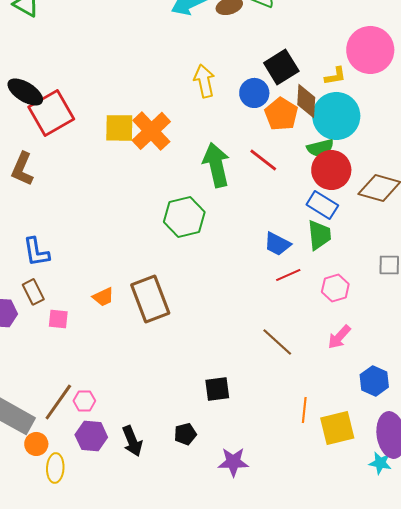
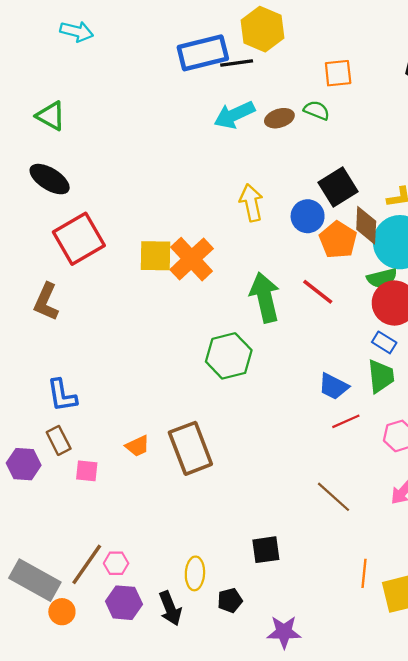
black ellipse: (25, 92) -> (50, 179), moved
blue rectangle: (322, 205) -> (384, 342), size x0.7
yellow ellipse: (55, 468) -> (195, 573), moved

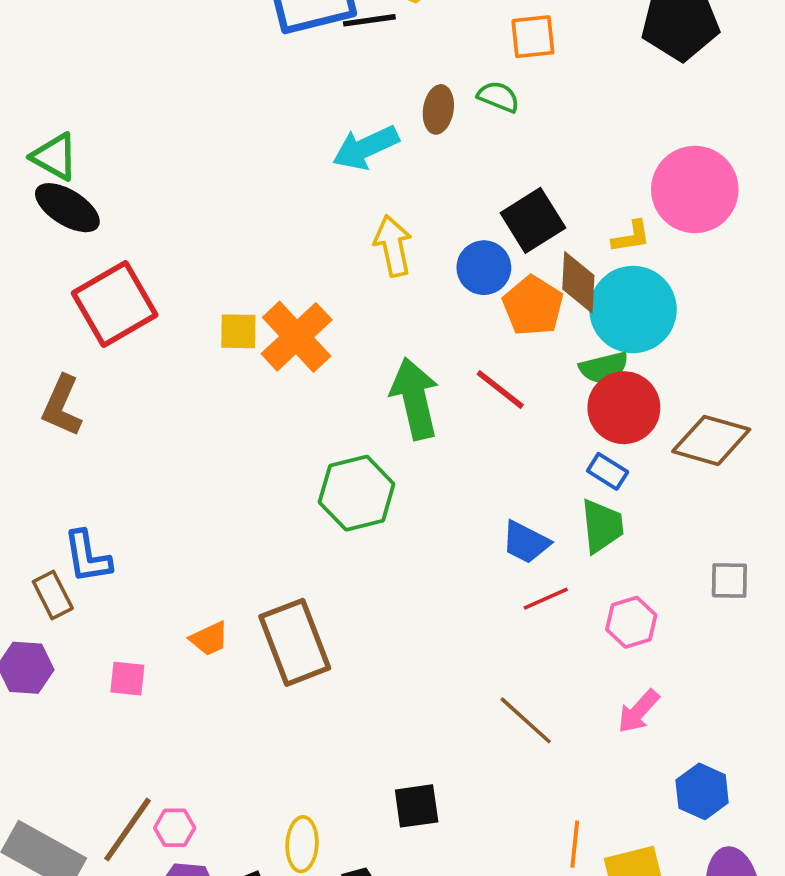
cyan arrow: (234, 115) -> (366, 148), moved
green triangle: (51, 116) -> (55, 157), moved
brown ellipse: (279, 118) -> (438, 109), turned -64
yellow square: (155, 256) -> (238, 331), size x0.7
brown rectangle: (59, 440) -> (53, 595), moved

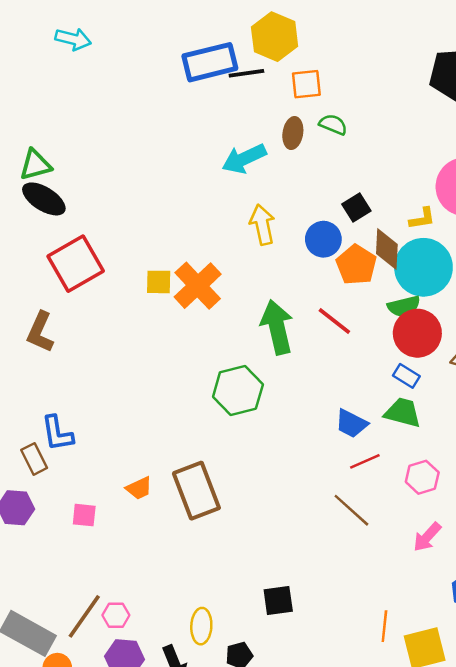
orange square: (533, 37) -> (306, 84), moved
green triangle: (55, 157) -> (35, 165), turned -44
black square: (533, 220) -> (356, 207), size x0.7
green trapezoid: (602, 526) -> (403, 413), turned -69
brown line: (526, 720) -> (351, 510), moved

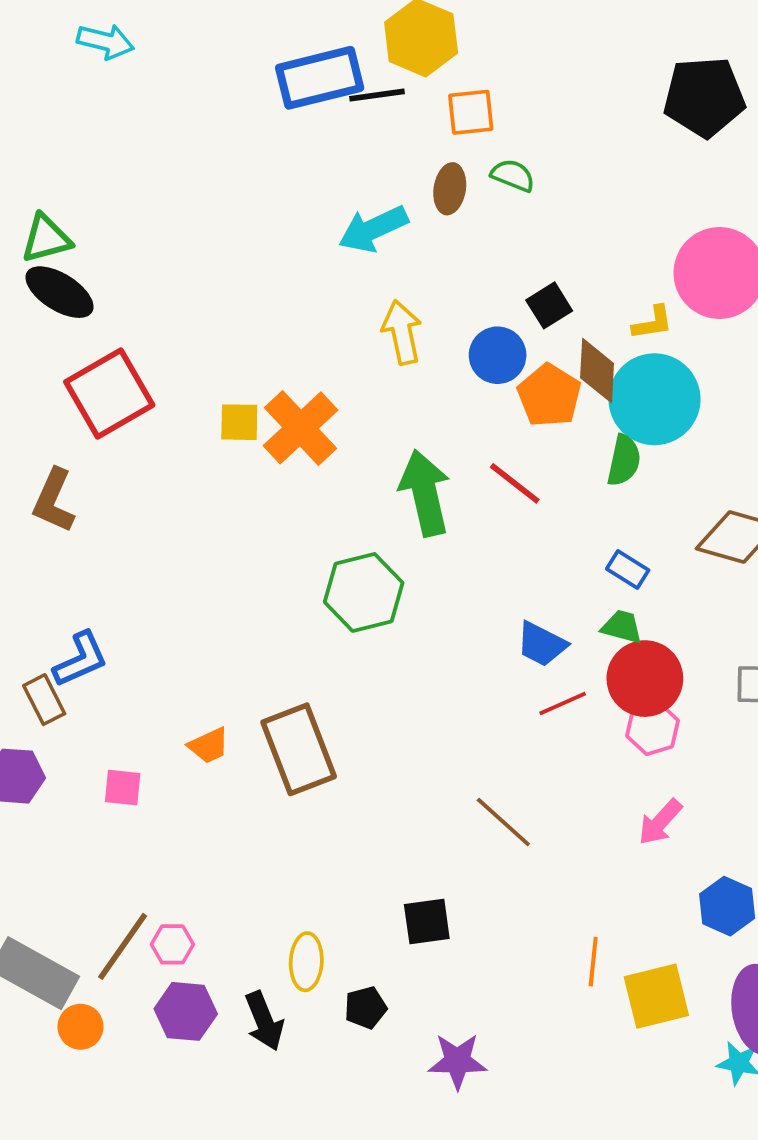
green semicircle: (404, 306) -> (624, 460), turned -64
red circle: (417, 333) -> (645, 679), moved
green trapezoid: (403, 413) -> (622, 627), size x0.7
blue L-shape: (57, 433) -> (81, 659), turned -105
brown line: (351, 510) -> (503, 822), moved

